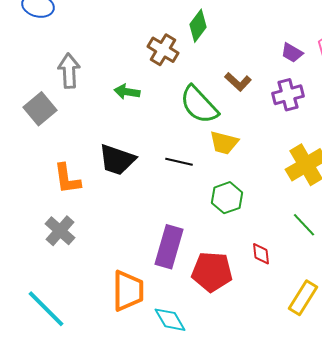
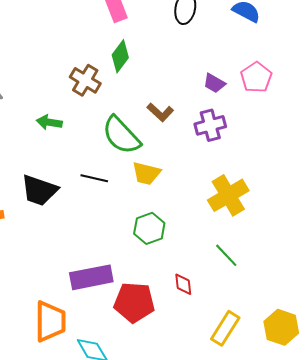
black line: (179, 162) -> (94, 178), moved
purple rectangle: (169, 247) -> (91, 277), turned 63

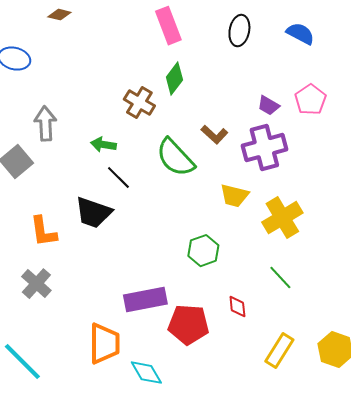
purple cross: (210, 125) -> (264, 148), size x1.4
yellow trapezoid: (146, 173) -> (234, 196), moved
black line: (94, 178) -> (118, 178), moved, turned 32

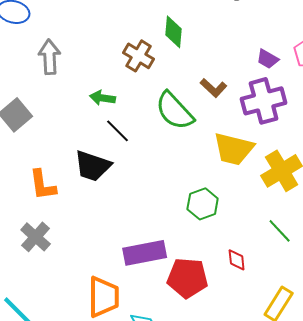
green diamond: (174, 79) -> (174, 32), turned -32
gray arrow: (45, 124) -> (50, 57), moved
yellow trapezoid: (234, 196) -> (234, 149), size x1.4

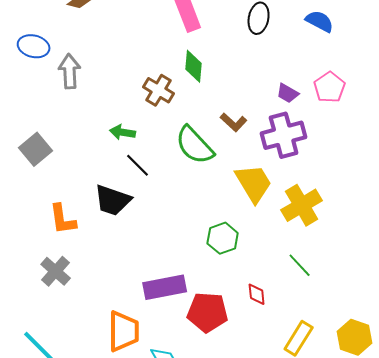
gray arrow: (50, 57) -> (70, 71), moved
yellow trapezoid: (234, 149) -> (254, 183), turned -135

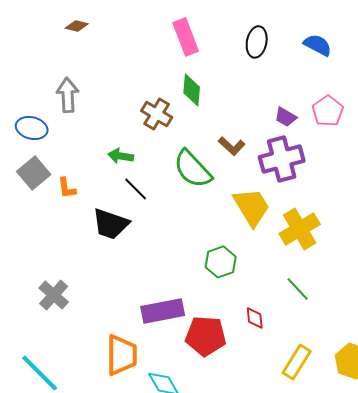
blue ellipse: (34, 46) -> (32, 128), moved
orange L-shape: (63, 219) -> (67, 188), moved, size x0.7

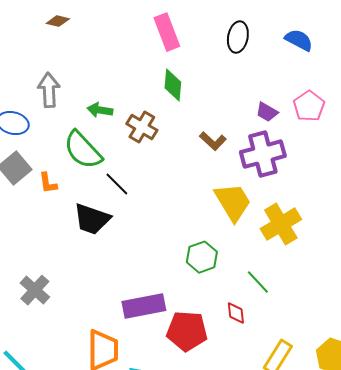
brown cross: (157, 114) -> (142, 127), moved
green arrow: (121, 156) -> (100, 110), moved
green semicircle: (193, 169) -> (83, 150), moved
green line: (298, 289) -> (258, 282), moved

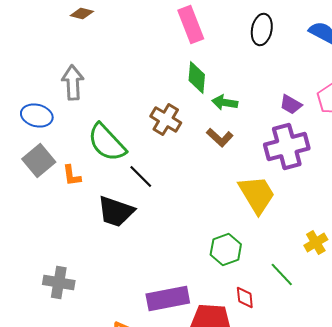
green arrow: (100, 110) -> (225, 102), moved
brown L-shape: (213, 141) -> (220, 138), moved
yellow cross: (281, 224) -> (316, 242), moved, size x0.6
gray cross: (35, 290) -> (59, 282), turned -32
red diamond: (236, 313) -> (245, 298), moved

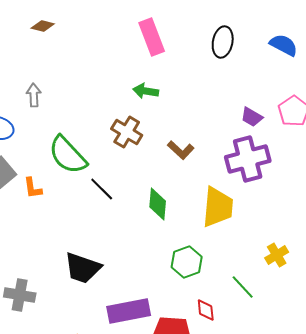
green diamond: (197, 78) -> (158, 204), moved
gray arrow: (73, 82) -> (34, 95), size x0.7
green arrow: (225, 102) -> (146, 91), moved
yellow trapezoid: (257, 194) -> (218, 207), turned 36
black trapezoid: (116, 212) -> (83, 268), moved

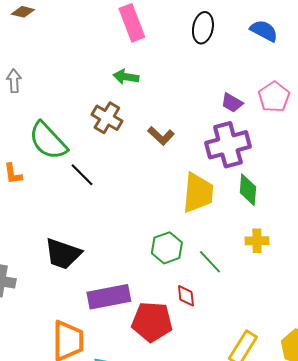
green diamond: (158, 204) -> (248, 190), moved
yellow cross: (277, 255) -> (257, 241), turned 30
green line: (243, 287) -> (210, 262), moved

